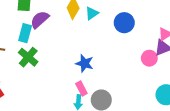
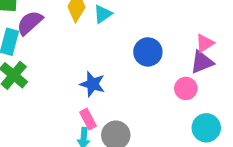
blue circle: (124, 23) -> (148, 52), moved
pink circle: (149, 58) -> (186, 88), moved

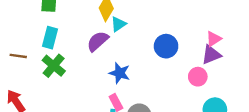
cyan triangle: (103, 14) -> (118, 24), moved
purple semicircle: (30, 23) -> (98, 41), moved

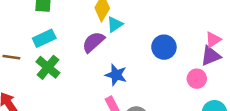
cyan rectangle: (50, 38) -> (44, 38), turned 50

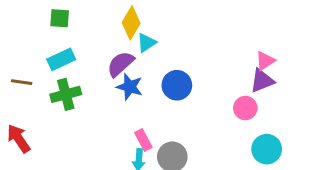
blue circle: (164, 47) -> (177, 85), moved
green cross: (48, 67) -> (66, 94), turned 35
blue star: (116, 75) -> (130, 87), moved

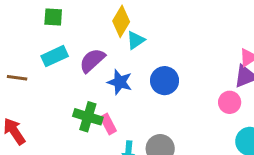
purple semicircle: (121, 64) -> (92, 60), moved
green cross: (66, 94) -> (88, 117), moved, turned 32
pink rectangle: (143, 140) -> (108, 124), moved

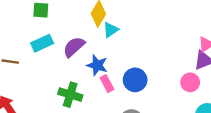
blue circle: (165, 81) -> (135, 80), moved
pink rectangle: (108, 124) -> (107, 84), moved

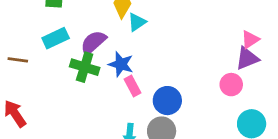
blue circle: (135, 80) -> (167, 101), moved
green cross: (70, 95) -> (85, 67), moved

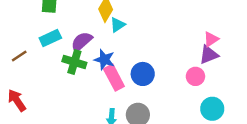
brown line: (18, 60) -> (19, 56), turned -42
pink rectangle: (132, 86) -> (114, 78), size x1.5
blue circle: (167, 101) -> (143, 74), moved

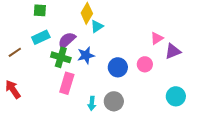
pink triangle: (211, 39) -> (157, 38), moved
blue star: (104, 60) -> (86, 55), turned -30
pink circle: (195, 76) -> (145, 64), moved
pink rectangle: (114, 78) -> (67, 83), moved, turned 45

